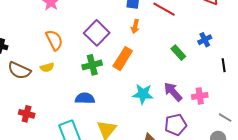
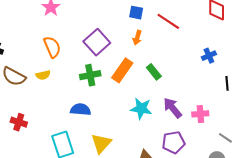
green rectangle: (178, 53) -> (154, 72), moved

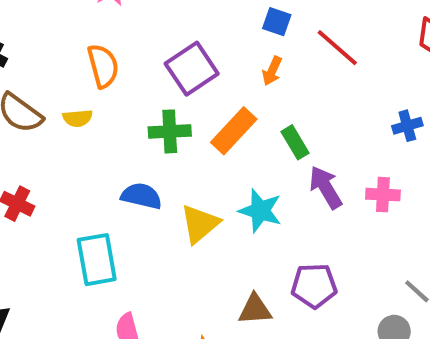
purple arrow: (173, 108) -> (326, 187), moved
pink cross: (200, 114) -> (383, 195), moved
yellow triangle: (101, 143) -> (200, 224), moved

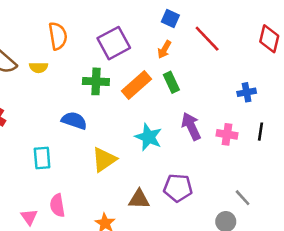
green rectangle: (295, 142) -> (171, 82), moved
yellow triangle: (200, 224) -> (104, 159), moved
cyan rectangle: (97, 260) -> (42, 158), size x0.7

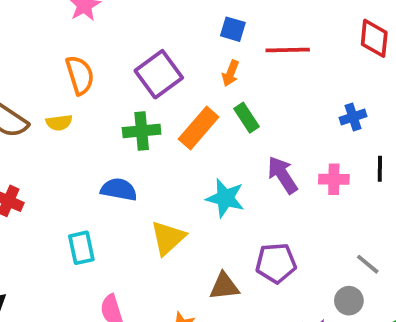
red line: (207, 39) -> (288, 50), turned -40

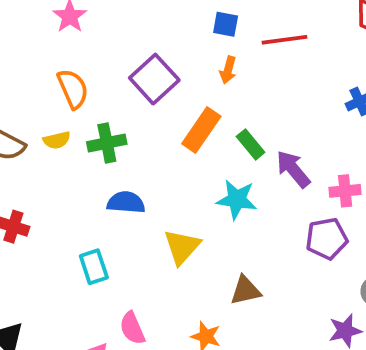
green rectangle: (246, 118) -> (251, 144), moved
green cross: (142, 131) -> (107, 143), moved
pink cross: (334, 179) -> (345, 191), moved
purple pentagon: (276, 263) -> (327, 239), moved

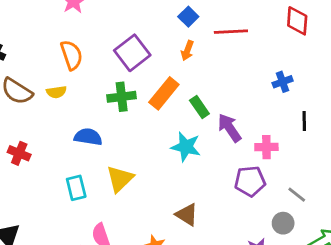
blue square: (226, 24) -> (188, 17), turned 30
green cross: (107, 143) -> (122, 97), moved
blue semicircle: (126, 202) -> (88, 137), moved
yellow triangle: (182, 247) -> (120, 179), moved
brown triangle: (245, 290) -> (187, 215), turned 40

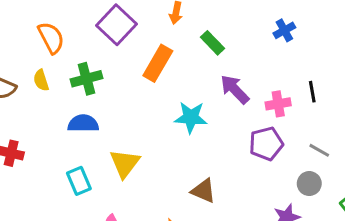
yellow semicircle: (56, 92) -> (41, 80), turned 90
green cross: (122, 97) -> (86, 79), moved
green rectangle: (199, 107) -> (213, 43), moved
black line: (304, 121) -> (312, 92), moved

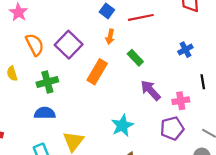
orange semicircle: (51, 38) -> (35, 45), moved
yellow semicircle: (41, 80) -> (12, 74), moved
black line: (312, 92) -> (203, 82), moved
cyan star: (191, 117) -> (122, 126), moved, turned -30

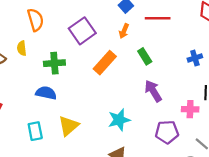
orange semicircle: (35, 45) -> (35, 20), moved
pink cross: (181, 101) -> (190, 109), moved

